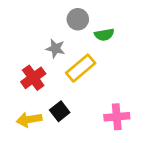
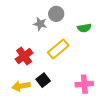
green semicircle: (104, 35) -> (84, 28), moved
gray star: (56, 49) -> (40, 24), moved

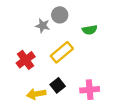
black square: (43, 80) -> (58, 85), moved
yellow arrow: (21, 86) -> (36, 94), moved

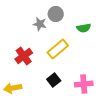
yellow arrow: (36, 94) -> (13, 88), moved

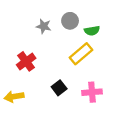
gray circle: (56, 14) -> (70, 21), moved
yellow rectangle: (58, 49) -> (81, 54), moved

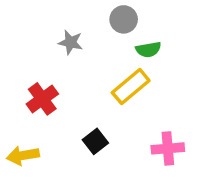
gray circle: (70, 21) -> (124, 19), moved
pink cross: (92, 92) -> (168, 148), moved

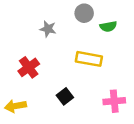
green semicircle: (148, 49) -> (108, 26), moved
yellow rectangle: (131, 87) -> (89, 59), turned 50

